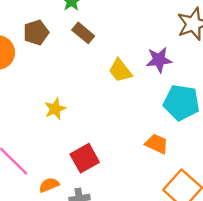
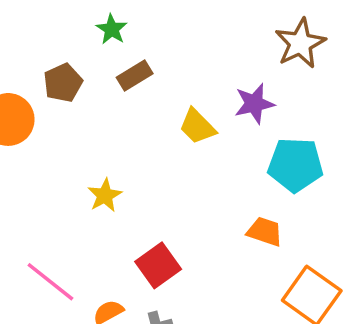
brown rectangle: (83, 33) -> (135, 76), turned -65

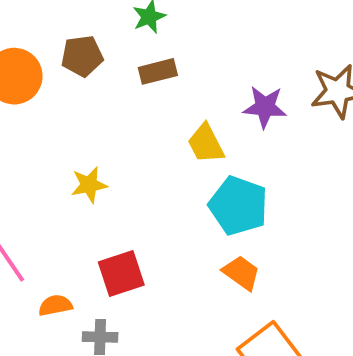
purple star: (254, 104) -> (265, 107), moved
cyan pentagon: (295, 165) -> (238, 206), moved

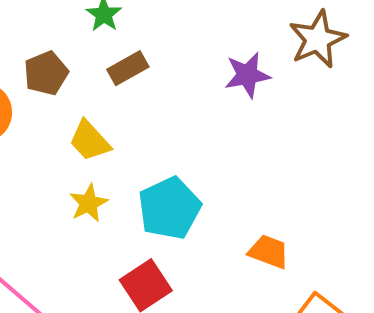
yellow trapezoid: (206, 144) -> (90, 141), moved
cyan pentagon: (238, 206) -> (169, 208), moved, turned -30

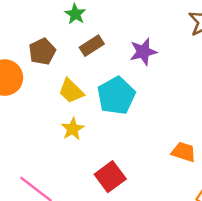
purple star: (247, 75) -> (143, 52), moved
cyan pentagon: (169, 208) -> (116, 96), moved

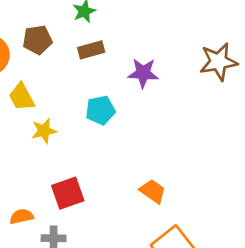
yellow trapezoid: (71, 91) -> (22, 97), moved
cyan pentagon: (116, 96) -> (100, 110), size x0.7

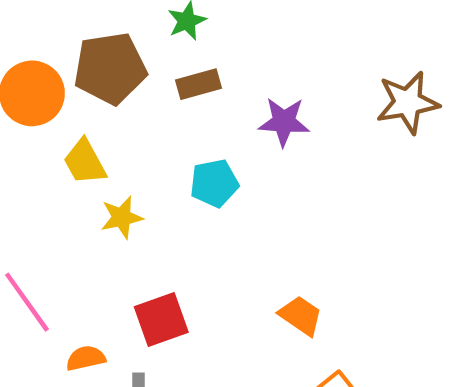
brown pentagon: (37, 40) -> (110, 68), size x1.5

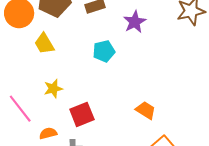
purple star: (284, 122) -> (135, 22), turned -30
yellow star: (122, 217) -> (53, 89), moved

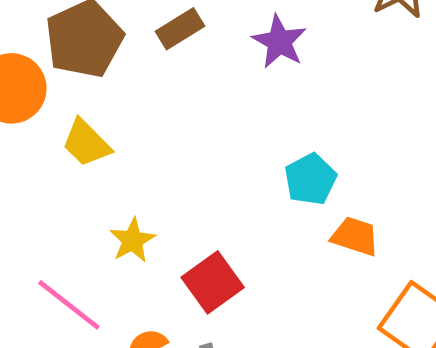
cyan pentagon: (104, 51) -> (310, 179), moved

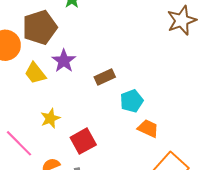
brown rectangle: (180, 29) -> (105, 77), moved
purple star: (279, 42) -> (64, 61), moved

